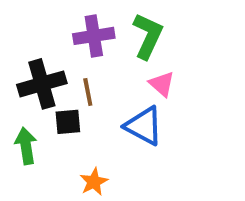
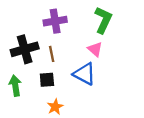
green L-shape: (148, 36) -> (103, 20), moved
black square: (68, 122) -> (47, 80), moved

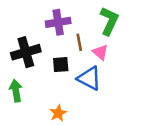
brown line: (52, 54) -> (79, 42), moved
black square: (47, 80) -> (61, 65), moved

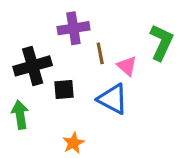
green L-shape: (109, 21) -> (161, 42), moved
black square: (61, 65) -> (64, 90), moved

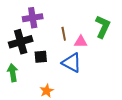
purple cross: (73, 28) -> (33, 18), moved
pink triangle: (127, 66) -> (81, 42), turned -40

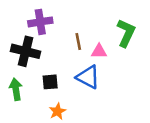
black cross: (21, 42) -> (26, 51), turned 30
black square: (41, 57) -> (50, 82), moved

